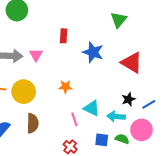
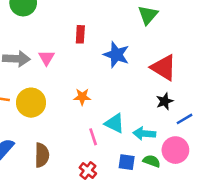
black star: (128, 99) -> (165, 101), moved
brown semicircle: (33, 123) -> (42, 155), moved

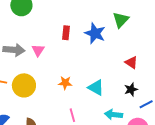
blue star: (116, 55) -> (95, 33), moved
red triangle: (164, 68) -> (131, 62), size x0.6
cyan triangle: (114, 123) -> (96, 87), moved

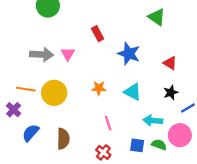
green triangle: (121, 20) -> (157, 17), turned -36
red rectangle: (66, 33) -> (98, 34), turned -32
blue star: (95, 33) -> (129, 54), moved

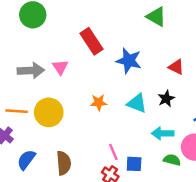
red rectangle: (98, 34) -> (92, 41), size x1.5
black star: (171, 92) -> (166, 99), moved
pink line: (108, 123) -> (113, 152), moved
blue square: (137, 145) -> (134, 164), moved

